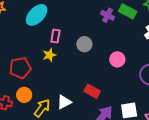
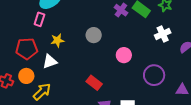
pink rectangle: (55, 36) -> (39, 19), moved
white triangle: (64, 102) -> (50, 62), moved

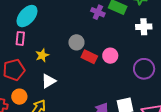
white cross: (163, 34) -> (144, 27), turned 35
white triangle: (50, 62) -> (49, 81), moved
red rectangle: (94, 83) -> (89, 57), moved

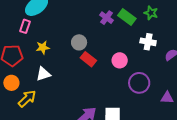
pink circle: (110, 56) -> (120, 60), moved

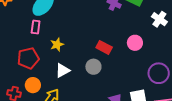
gray circle: (79, 42) -> (93, 67), moved
white cross: (148, 42) -> (159, 19), turned 35
purple circle: (139, 83) -> (159, 73), moved

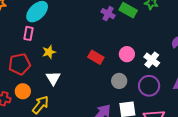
white cross: (159, 19) -> (152, 60), moved
gray circle: (93, 67) -> (119, 81), moved
white triangle: (63, 70) -> (53, 78), turned -35

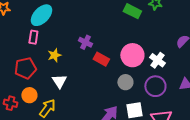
purple cross: (108, 14) -> (85, 42), moved
pink circle: (127, 54) -> (132, 55), size x1.5

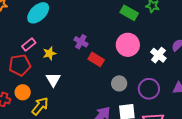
pink rectangle: (33, 37) -> (29, 44), moved, turned 40
pink circle: (132, 55) -> (128, 45), moved
white cross: (157, 60) -> (158, 55), moved

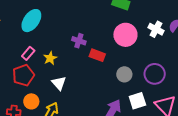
white cross: (158, 55) -> (156, 29), moved

